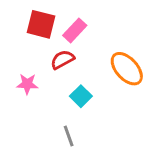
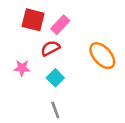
cyan square: (81, 96) -> (55, 78), moved

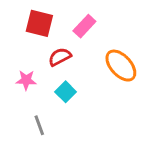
pink rectangle: (60, 25) -> (84, 26), moved
gray line: (55, 110) -> (39, 125), moved

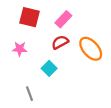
red semicircle: (60, 57) -> (60, 42), moved
pink star: (26, 80) -> (20, 49), moved

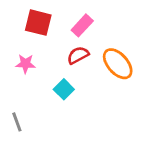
gray line: (29, 94) -> (17, 122), moved

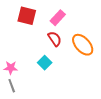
red semicircle: (78, 55) -> (55, 39), turned 84
pink star: (25, 64) -> (11, 68), moved

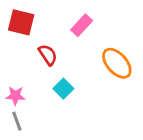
red square: (27, 16) -> (21, 22), moved
red semicircle: (55, 39) -> (48, 55), moved

